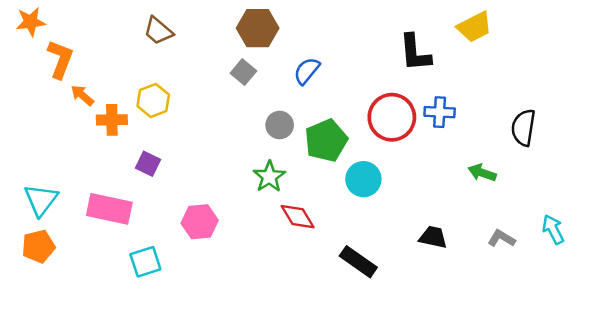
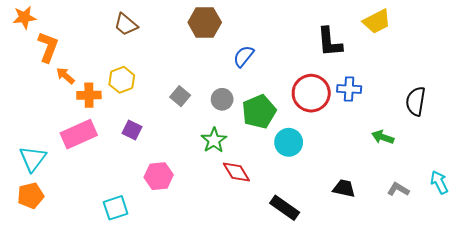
gray square: (243, 72) -> (180, 96), moved
purple square: (148, 164) -> (132, 130), moved
pink rectangle: (109, 209) -> (79, 134), moved, turned -36

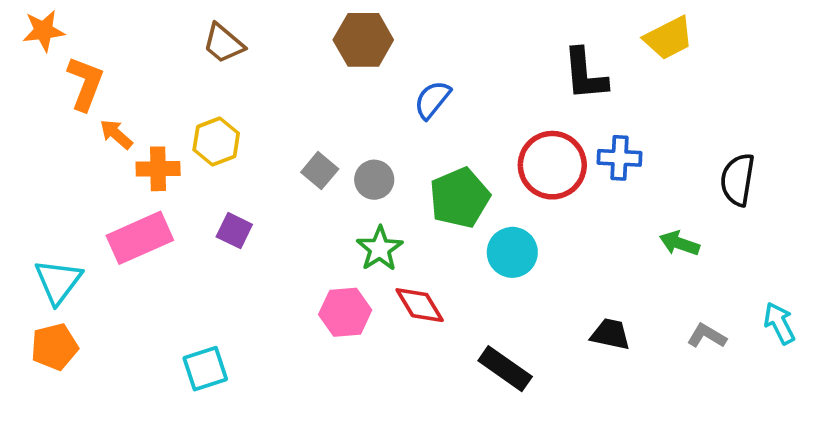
gray circle: (222, 99) -> (374, 180), moved
pink hexagon: (159, 176) -> (345, 312), moved

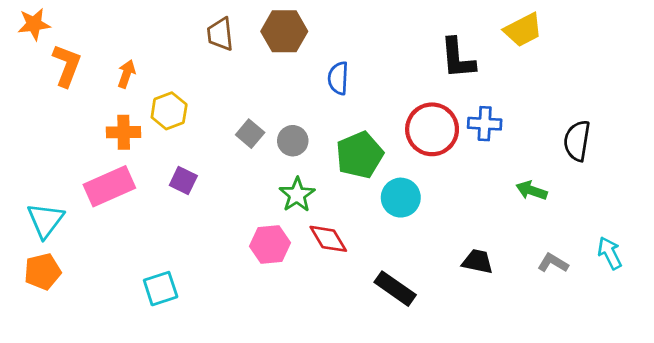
brown trapezoid: (223, 43) -> (220, 34), moved, turned 44
blue semicircle: (432, 100) -> (338, 78), turned -36
orange arrow: (116, 134) -> (126, 74), moved, turned 68

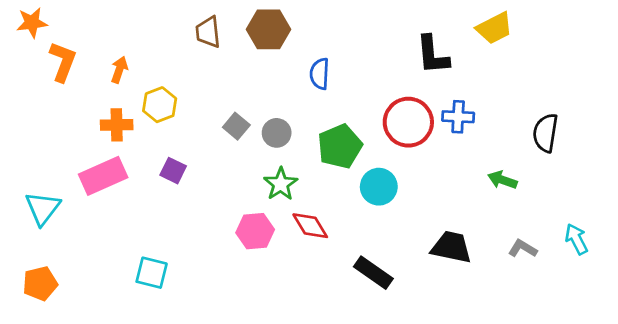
black trapezoid: (478, 262) -> (451, 247), size x1.4
orange pentagon: (43, 272) -> (40, 283), moved
cyan square: (161, 289) -> (152, 273), turned 32

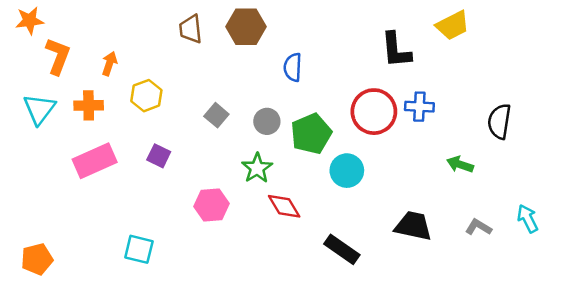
orange cross: (117, 125) -> (89, 105), moved
gray circle: (277, 133) -> (267, 121), moved
cyan triangle: (43, 208) -> (39, 109), moved
pink hexagon: (255, 231) -> (212, 205), moved

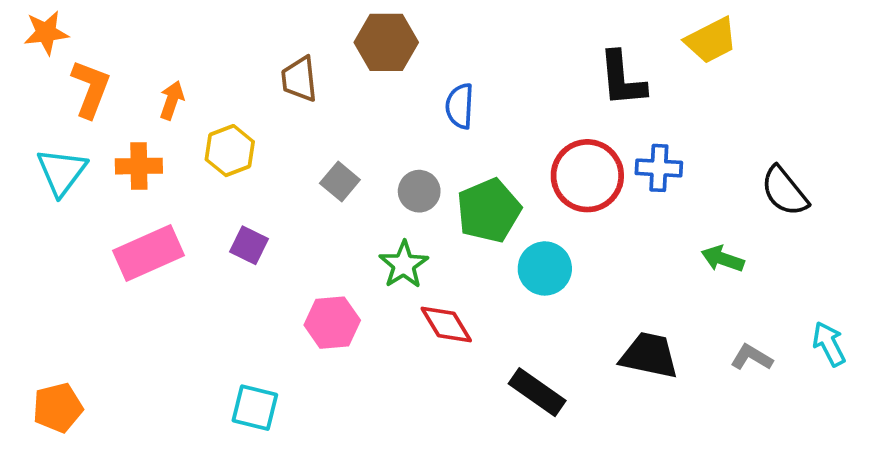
brown trapezoid: (191, 29) -> (299, 79), moved
black semicircle: (499, 121) -> (785, 191), turned -48
cyan square: (139, 249) -> (255, 408), moved

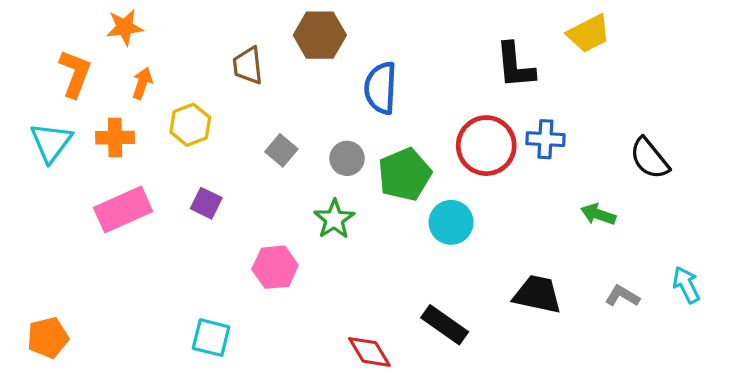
orange star: (46, 33) -> (125, 27), moved
blue semicircle: (460, 106) -> (381, 88), size x1.4
red diamond: (446, 325) -> (369, 352), moved

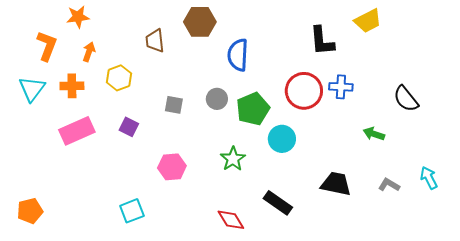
gray square: (281, 150) -> (174, 105), moved, turned -30
green star: (334, 219) -> (233, 159), moved
cyan square: (211, 338) -> (132, 211), turned -35

